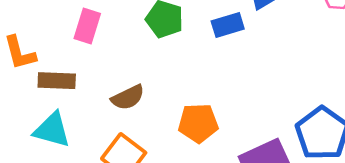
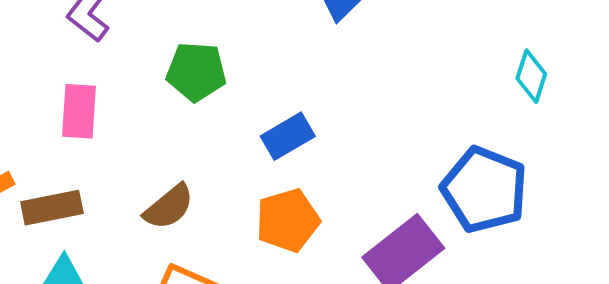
blue rectangle: (228, 25) -> (288, 136), moved

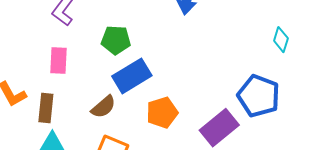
blue rectangle: (288, 136) -> (132, 76), moved, size x1.5
brown rectangle: (52, 208) -> (46, 108), turned -72

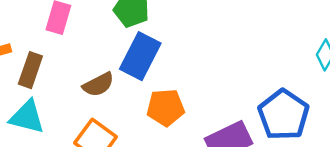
blue rectangle: (132, 76) -> (140, 56), turned -45

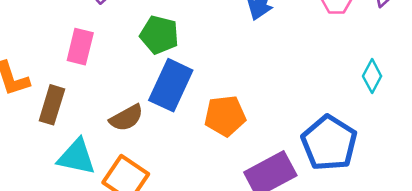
orange pentagon: (166, 108) -> (225, 116), moved
cyan triangle: (27, 117) -> (77, 157), moved

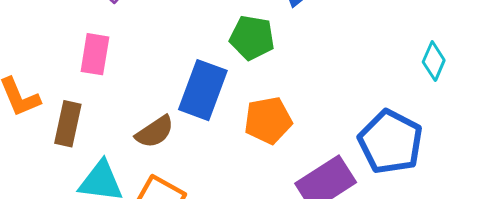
green pentagon: (159, 35) -> (252, 38), moved

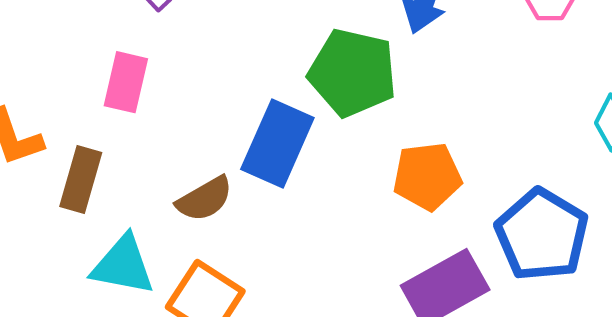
green pentagon: (252, 38) -> (353, 73), size x1.4
orange pentagon: (268, 120) -> (427, 176), moved

